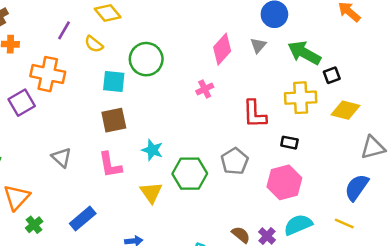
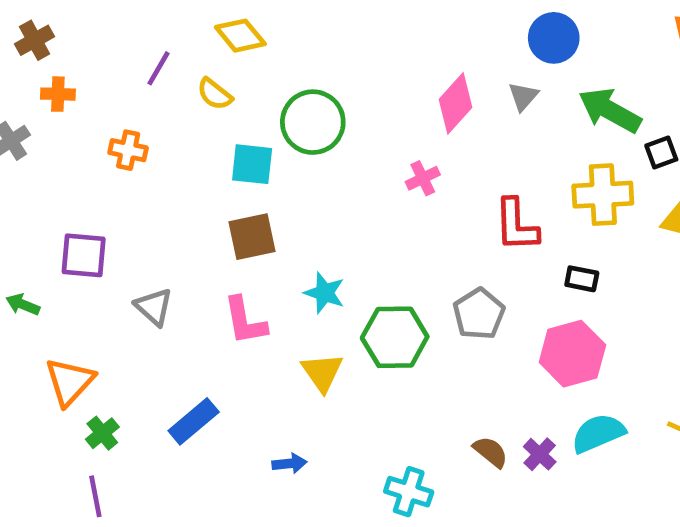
orange cross: (48, 74) -> (128, 150), size x0.6
purple square: (22, 103) -> (84, 255), moved, turned 35

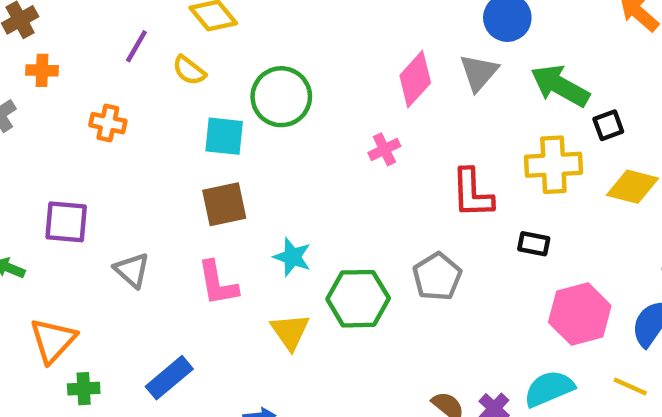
gray triangle: (523, 96) -> (479, 73), size x1.4
pink hexagon: (572, 354) -> (580, 314), moved
green cross: (102, 433) -> (84, 389), turned 36

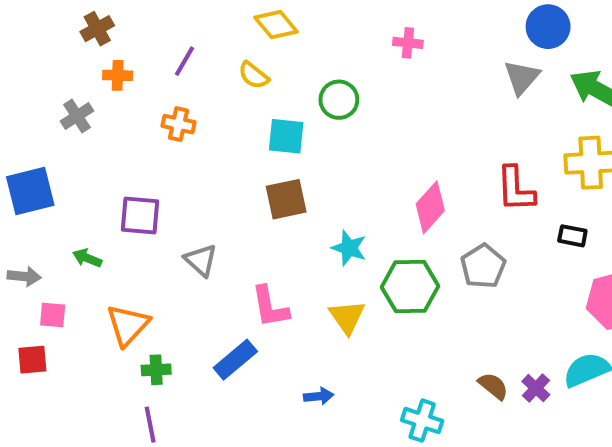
purple line: (136, 46) -> (185, 61), moved
pink diamond: (415, 79) -> (430, 207), moved
green circle: (281, 97) -> (339, 100), size x0.7
pink cross: (384, 149) -> (408, 43), moved, turned 32
pink L-shape: (218, 283) -> (270, 307), moved

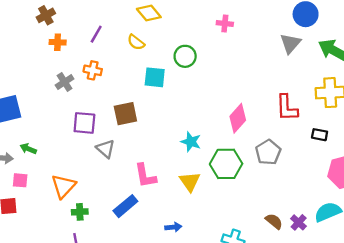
gray cross: (77, 116) -> (65, 82), moved
brown square: (286, 199) -> (125, 114), moved
purple square: (140, 215) -> (84, 123), moved
green arrow: (87, 258) -> (28, 149), moved

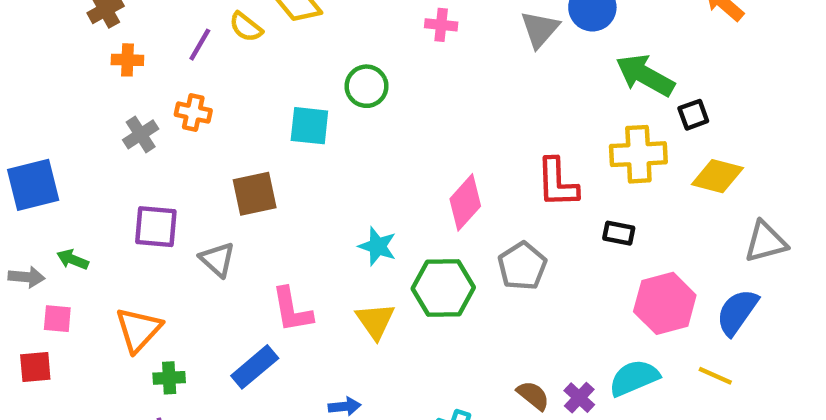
yellow semicircle: (136, 42) -> (246, 27), moved
gray triangle: (290, 43) -> (540, 29), moved
purple square: (84, 123) -> (156, 227), moved

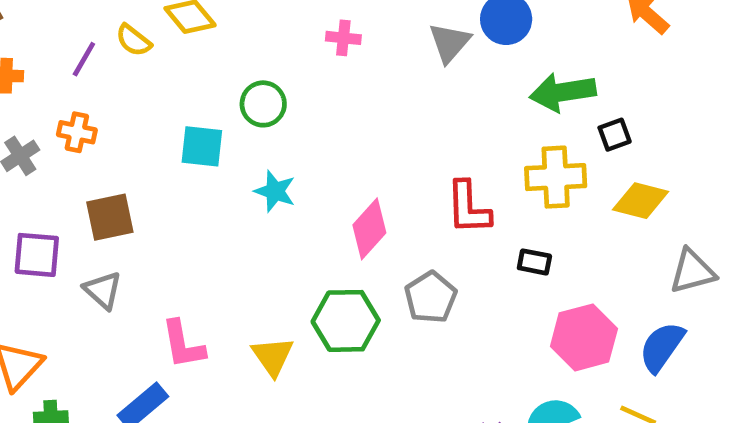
green arrow: (645, 75) -> (563, 92), turned -38
brown square: (255, 194) -> (110, 217), moved
cyan star: (377, 246) -> (275, 191), moved

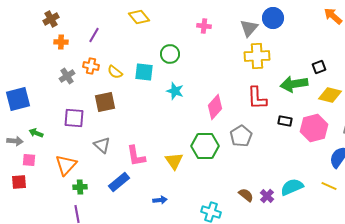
yellow semicircle: (133, 40) -> (115, 72), moved
green arrow: (563, 92) -> (294, 84), moved
yellow cross: (556, 177) -> (257, 56), moved
gray triangle: (103, 290) -> (102, 145), moved
pink hexagon: (584, 337) -> (314, 128), moved

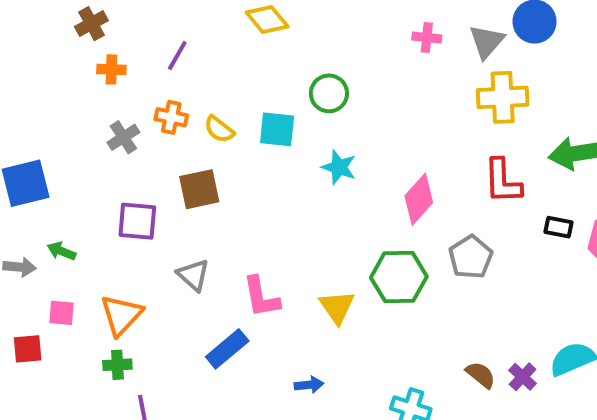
pink cross: (204, 26) -> (427, 38), moved
pink square: (29, 160) -> (62, 313), moved
green cross: (80, 187) -> (117, 365), moved

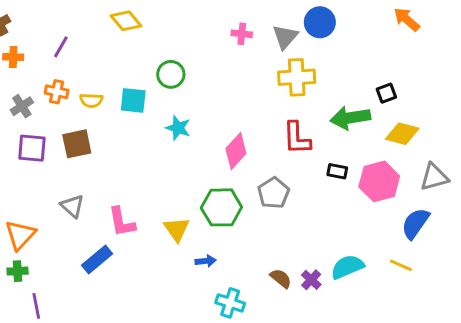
yellow semicircle: (219, 129) -> (91, 100), turned -35
purple square: (137, 221) -> (32, 148), moved
blue arrow: (309, 385) -> (206, 261), moved

